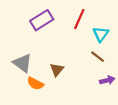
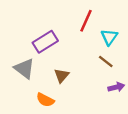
purple rectangle: (42, 20) -> (45, 42), moved
orange semicircle: (35, 84) -> (45, 100), moved

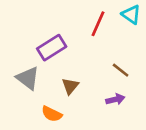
cyan triangle: (109, 37) -> (131, 14), moved, turned -30
purple arrow: (116, 87) -> (115, 99), moved

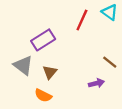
brown line: (121, 70) -> (110, 62), moved
brown triangle: (70, 86) -> (50, 72), moved

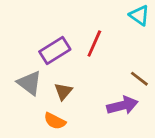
red line: (82, 20) -> (94, 43), moved
purple arrow: (96, 83) -> (122, 105), size x1.5

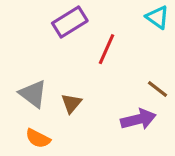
purple rectangle: (55, 51) -> (70, 22), moved
orange semicircle: (55, 121) -> (38, 138), moved

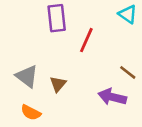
purple rectangle: (70, 22) -> (57, 18), turned -64
purple arrow: (138, 119) -> (112, 97), turned -152

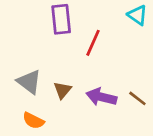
brown line: (128, 72) -> (137, 98), moved
purple arrow: (112, 97) -> (101, 97), moved

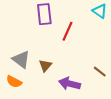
purple arrow: (101, 97) -> (70, 84), moved
orange semicircle: (33, 121) -> (14, 82), moved

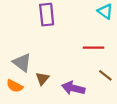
red line: (68, 31) -> (94, 48), moved, turned 66
brown triangle: (45, 66) -> (42, 79), moved

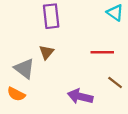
brown triangle: (42, 79) -> (46, 52), moved

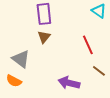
brown triangle: (46, 52) -> (44, 37), moved
red line: (102, 52) -> (88, 45), turned 66

